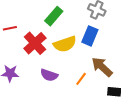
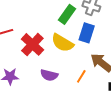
green rectangle: (54, 16) -> (67, 14), moved
yellow semicircle: (65, 44) -> (62, 43), turned 55

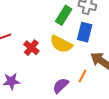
red cross: (32, 44) -> (31, 48), size x0.7
purple semicircle: (49, 75) -> (61, 86), moved, turned 126

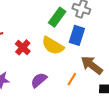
purple semicircle: (61, 86) -> (39, 80), moved

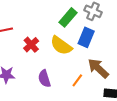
purple semicircle: (39, 80) -> (44, 79), turned -72

